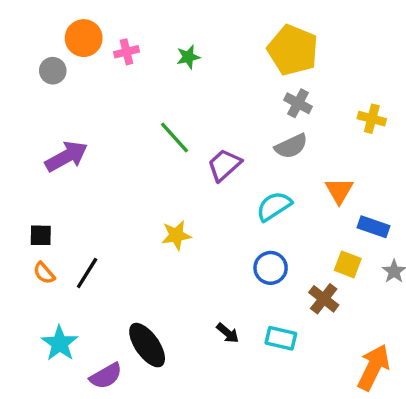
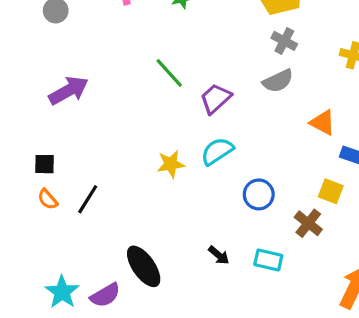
orange triangle: (339, 191) -> (323, 122), turned -32
cyan semicircle: (274, 206) -> (217, 151), moved
cyan star: (60, 343) -> (62, 292), moved

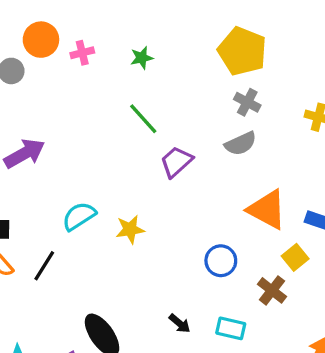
green line: (169, 73) -> (143, 119), moved
orange triangle: (323, 122) -> (267, 210), moved, size x1.5
cyan semicircle: (217, 151) -> (79, 216), moved
yellow square: (331, 191) -> (295, 257), turned 30

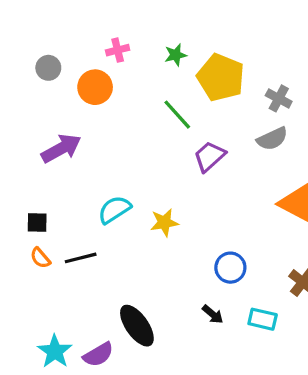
orange circle: (41, 40) -> (95, 87), moved
yellow pentagon: (242, 51) -> (221, 77), moved
blue circle: (221, 261) -> (230, 268), moved
black line: (44, 266) -> (81, 258), turned 44

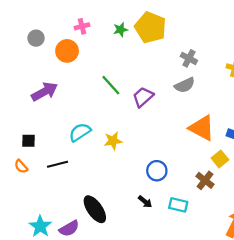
yellow pentagon: (221, 77) -> (150, 27), moved
green line: (177, 115) -> (111, 85), moved
orange semicircle: (40, 258) -> (21, 166), moved

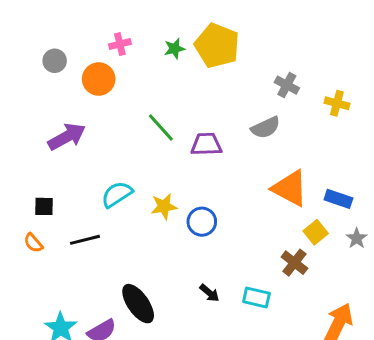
gray cross: (189, 58) -> (287, 85), moved
purple trapezoid: (143, 97) -> (206, 144), turned 40
blue circle: (157, 171) -> (202, 222), moved

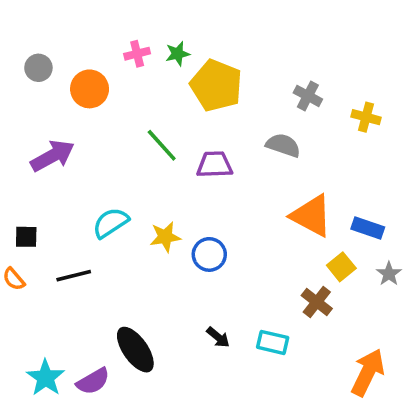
pink cross: (120, 44) -> (137, 54), moved
yellow pentagon: (217, 46) -> (216, 85), moved
gray semicircle: (266, 128) -> (283, 145), turned -136

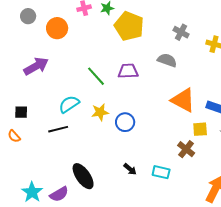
green line: (162, 145) -> (96, 76), moved
yellow square: (341, 267) -> (200, 129), turned 35
black line: (74, 276) -> (58, 129), moved

